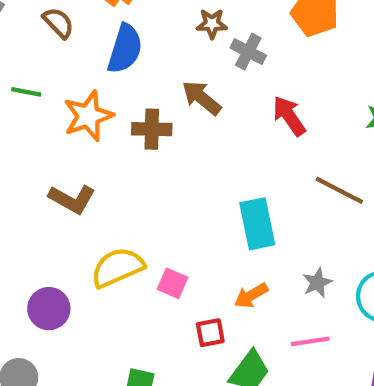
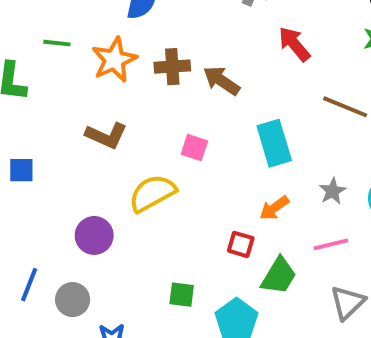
brown arrow: (202, 98) -> (221, 81), moved
pink square: (173, 283) -> (194, 148), moved
red square: (210, 333) -> (241, 244), turned 32

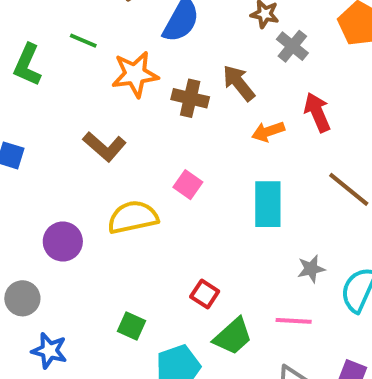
brown arrow: (221, 81) -> (239, 83), moved
orange arrow: (274, 208) -> (268, 132), moved

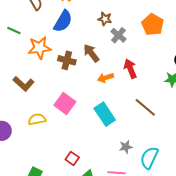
pink square: (188, 185) -> (65, 104), size x1.5
cyan rectangle: (268, 204) -> (105, 114), turned -35
yellow semicircle: (133, 217) -> (37, 119), size x0.7

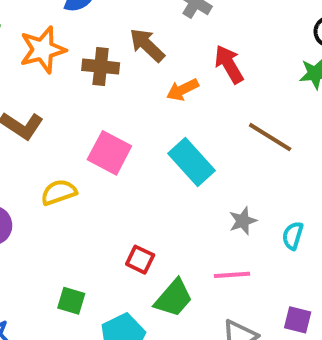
cyan semicircle: (149, 158) -> (293, 236), size x0.6

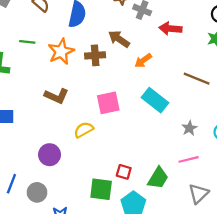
red arrow: (229, 64) -> (170, 29), moved, turned -45
pink square: (109, 153) -> (108, 103), turned -30
red square: (140, 260) -> (124, 172), moved
green square: (71, 301) -> (101, 189), size x1.5

